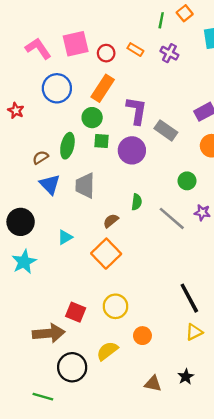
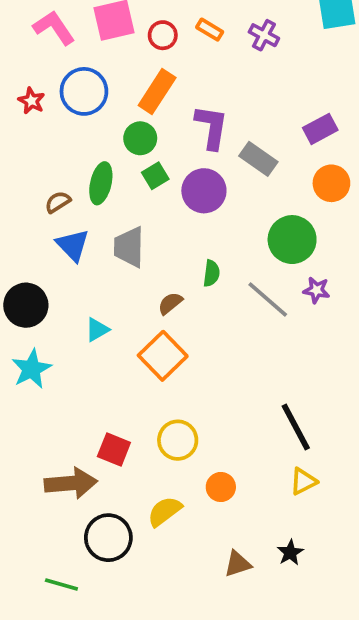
red star: (16, 111) -> (31, 101), moved
green square: (101, 141) -> (155, 176), turned -35
green circle: (187, 181) -> (292, 240), size x1.6
brown triangle: (153, 384) -> (238, 564), turned -30

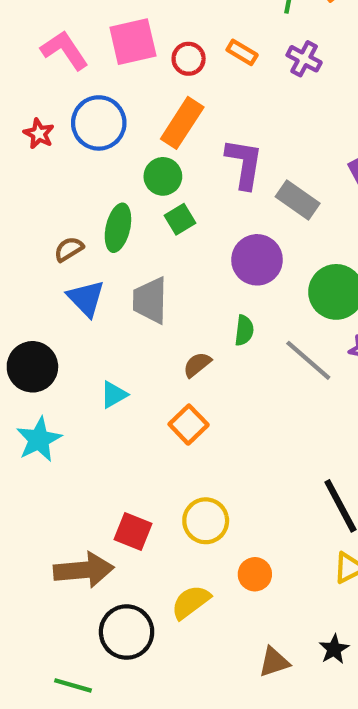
purple circle: (204, 191) -> (257, 260), moved
orange square: (163, 356) -> (189, 425), size x0.7

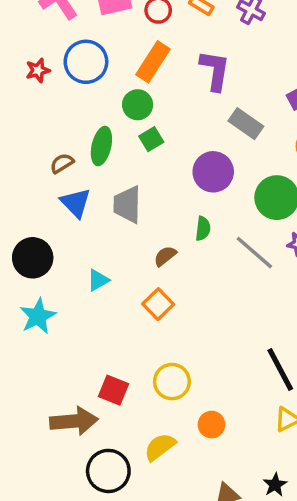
red star: (39, 134) -> (38, 70), turned 30
purple L-shape: (244, 164) -> (215, 70), moved

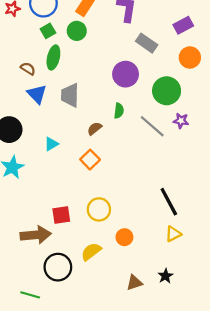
green square: (151, 139) -> (48, 31), moved
brown semicircle: (62, 163) -> (28, 69), turned 64
red square: (113, 390) -> (61, 215), turned -30

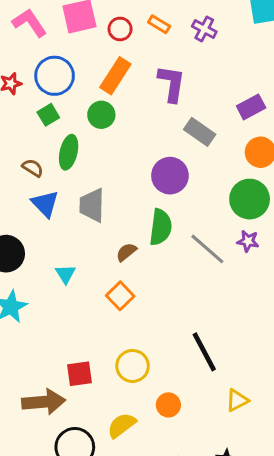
green square: (48, 31) -> (48, 115), moved
green circle: (167, 91) -> (250, 199), moved
green semicircle: (119, 111) -> (161, 227), size x1.6
cyan triangle: (51, 144) -> (65, 274), turned -32
black line: (169, 202) -> (204, 352), moved

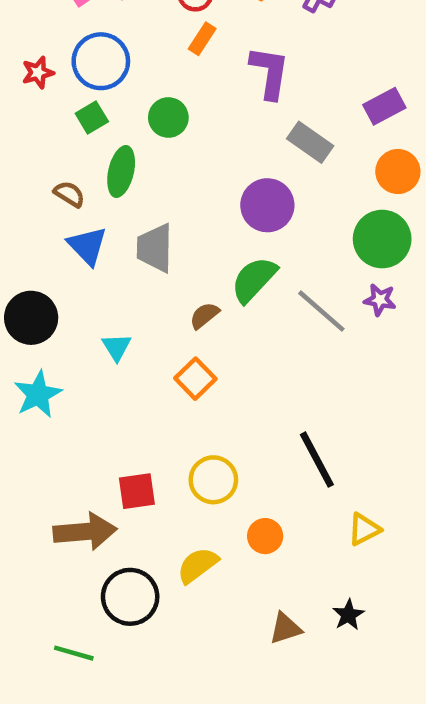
orange rectangle: (115, 76) -> (202, 39), moved, size x0.6
green semicircle: (161, 227) -> (254, 280), turned -144

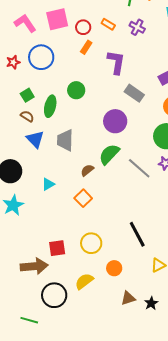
green square: (92, 117) -> (27, 95), moved
green circle: (168, 117) -> (76, 90), moved
cyan triangle: (117, 347) -> (48, 184), turned 32
brown triangle: (285, 628) -> (128, 298), moved

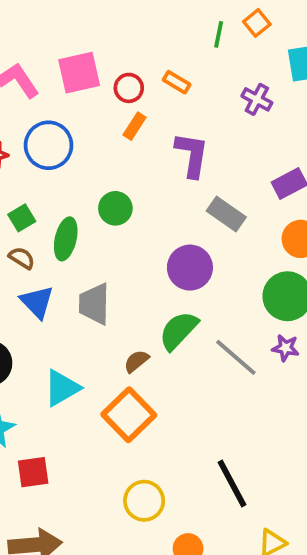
purple cross: (137, 27) -> (257, 99), moved
cyan triangle: (48, 184) -> (62, 388), size x1.5
orange square: (83, 198) -> (129, 415), size x1.5
red square: (57, 248) -> (33, 472), moved

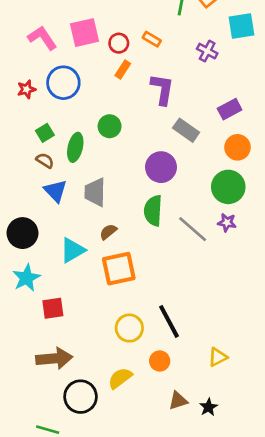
green semicircle: (178, 331) -> (153, 211), turned -40
brown semicircle: (136, 361) -> (108, 232), moved
orange square: (129, 415) -> (119, 269), turned 32
black line: (232, 484) -> (169, 321), moved

